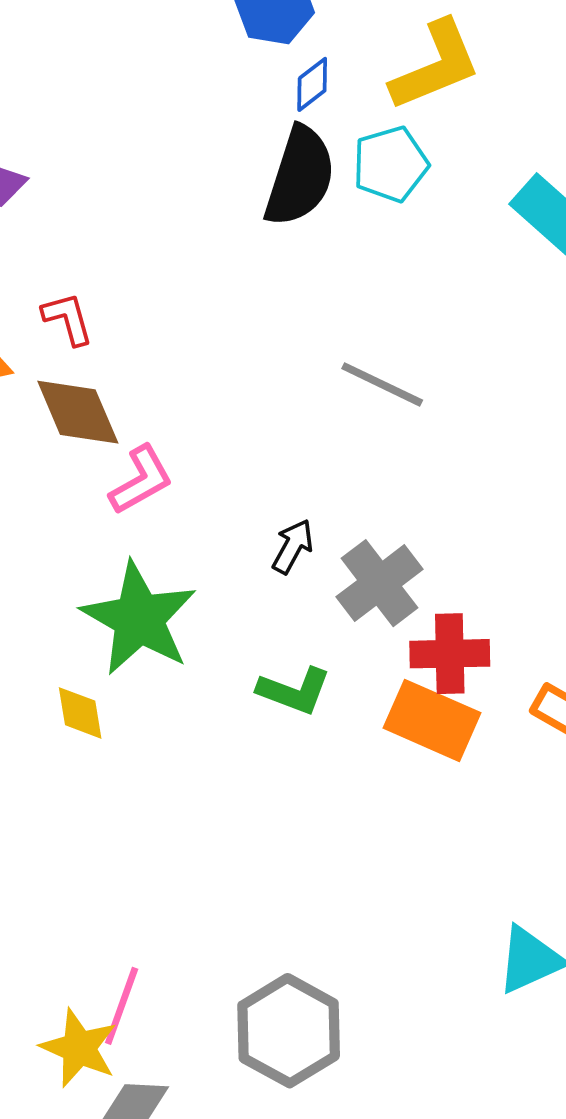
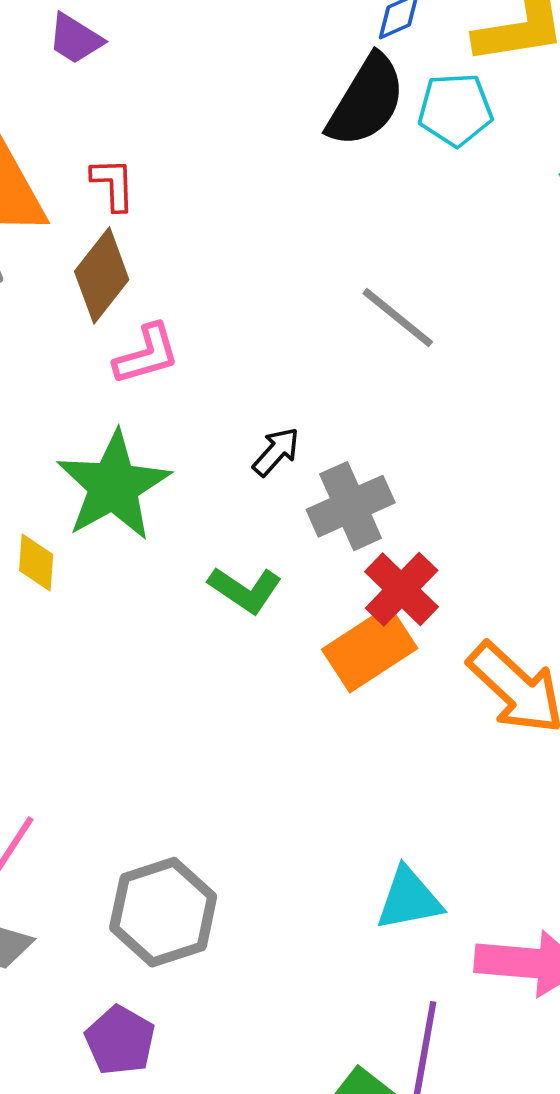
brown diamond: (78, 412) -> (102, 275), turned 48
red cross: (450, 654) -> (402, 589), turned 32
orange rectangle: (432, 720) -> (370, 649), turned -70

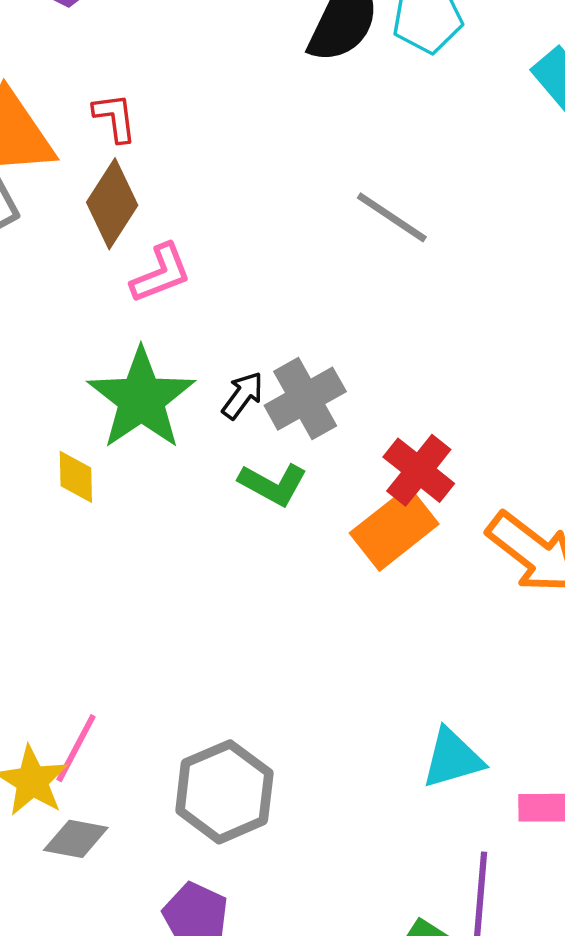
black arrow: (276, 452) -> (243, 395), moved
gray cross: (351, 506) -> (305, 399), moved

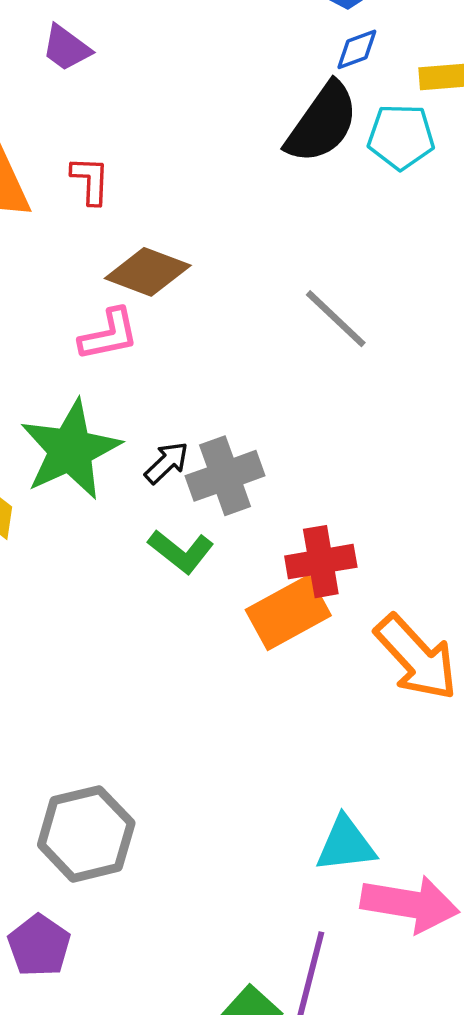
brown diamond: (112, 204) -> (148, 272), moved, turned 68
red cross: (419, 470) -> (321, 562), turned 32
cyan triangle: (452, 758) -> (346, 844), moved

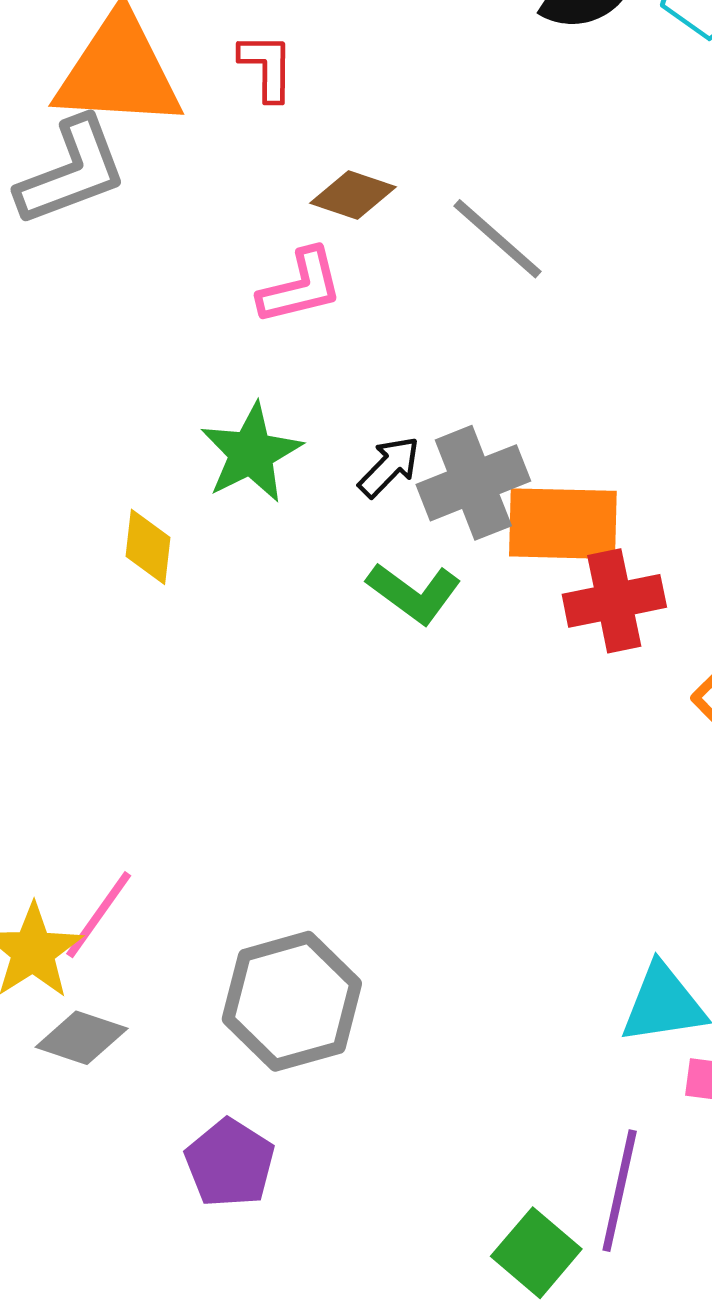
brown diamond: (148, 272) -> (353, 195), size x0.7
gray line: (336, 319) -> (497, 239), moved
green star: (70, 450) -> (251, 453), size x0.7
orange rectangle: (288, 613) -> (563, 524), moved, turned 32

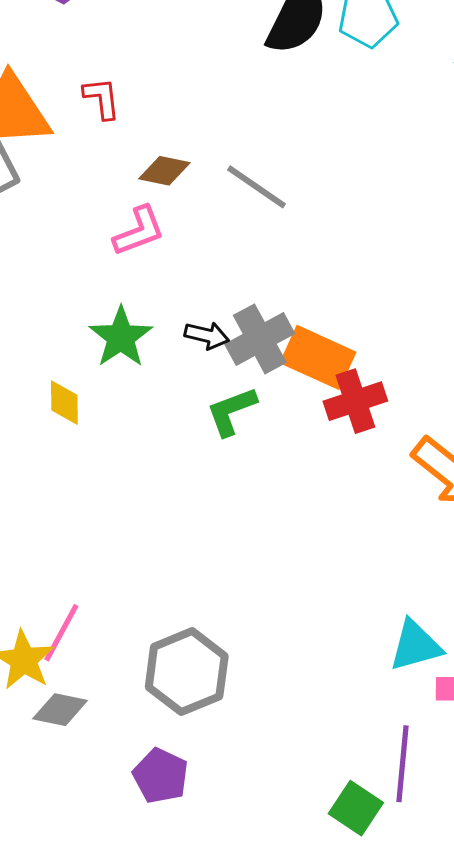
black arrow: (389, 467) -> (207, 335), turned 66
orange rectangle: (563, 524) -> (318, 357), turned 30
green L-shape: (414, 593) -> (231, 411), turned 130

